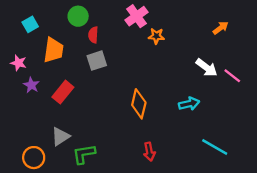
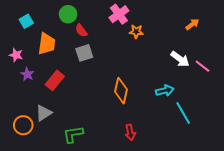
red semicircle: (93, 35) -> (81, 30), turned -40
gray triangle: (61, 136) -> (44, 113), moved
cyan line: (215, 147) -> (183, 113), moved, turned 30
orange circle: (34, 158) -> (23, 125), moved

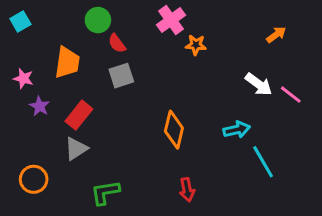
cyan square: (26, 21) -> (20, 21), moved
gray triangle: (44, 113) -> (76, 149), moved

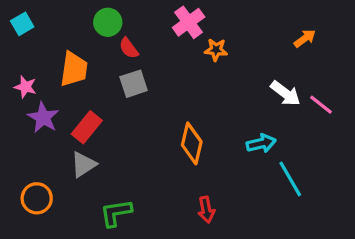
purple star: (39, 106) -> (43, 118), size x1.4

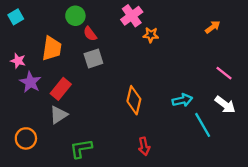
white arrow: (285, 93) -> (225, 105), moved

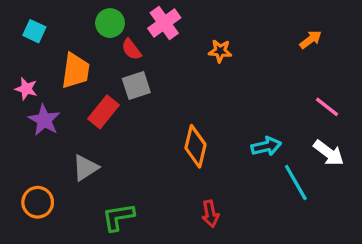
pink cross: (132, 16) -> (164, 23), moved
cyan square: (16, 17) -> (34, 31), moved, turned -35
red rectangle: (61, 89) -> (103, 112), moved

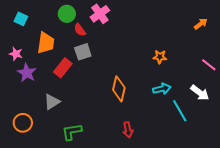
orange arrow: (311, 39) -> (201, 24), moved
orange star: (220, 51) -> (160, 57), moved
pink line: (327, 107) -> (209, 65), moved

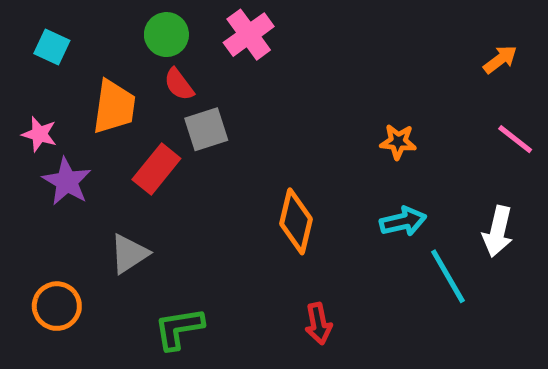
red semicircle: (80, 30) -> (179, 84), moved
pink line: (209, 65) -> (515, 139), moved
white arrow: (200, 93) -> (498, 231), turned 66

